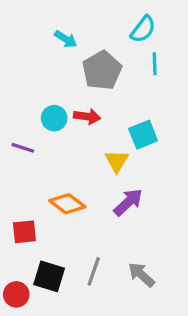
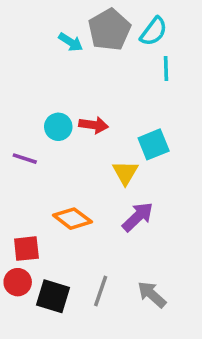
gray pentagon: (102, 70) -> (109, 30), moved
red circle: (16, 294) -> (18, 282), moved

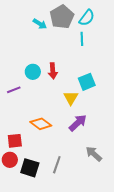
cyan line: (166, 69) -> (82, 39), moved
red arrow: (94, 125) -> (53, 71), turned 77
purple line: (25, 159) -> (14, 90), turned -40
gray arrow: (152, 294) -> (94, 154), moved

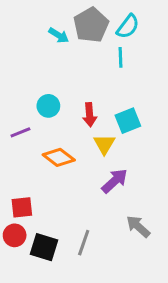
red arrow: (53, 71) -> (90, 115), moved
orange diamond: (41, 124) -> (59, 157), moved

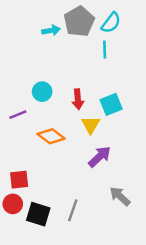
cyan arrow: (59, 35) -> (51, 30), turned -42

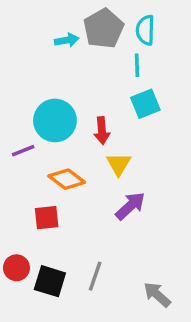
cyan semicircle: (111, 23) -> (145, 30), turned 145
cyan circle: (42, 92) -> (55, 120), size x1.6
cyan square: (111, 104) -> (145, 104), moved
red square: (19, 180) -> (47, 218), moved
gray arrow: (120, 196) -> (157, 295), moved

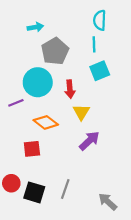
gray pentagon: (104, 28) -> (55, 51), moved
cyan arrow: (67, 40) -> (35, 27), moved

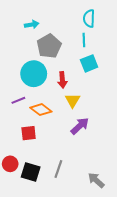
purple line: (16, 103) -> (18, 100), moved

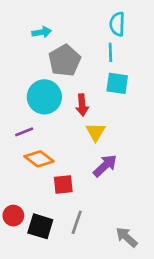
cyan square: (89, 63) -> (117, 83), turned 30
orange diamond: (41, 110) -> (39, 159), moved
red square: (29, 133) -> (63, 185), moved

